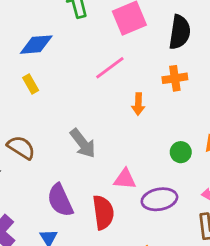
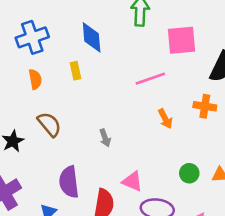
blue diamond: (36, 45) -> (92, 37), turned 72
orange arrow: (138, 104) -> (165, 119), turned -48
gray arrow: (83, 143) -> (105, 138), size x0.6

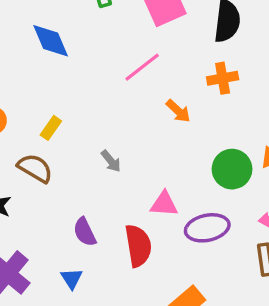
yellow rectangle: (75, 71) -> (51, 128), moved, turned 66
green circle: (189, 173) -> (232, 169), size x1.5
purple semicircle: (69, 182) -> (85, 232), size x0.7

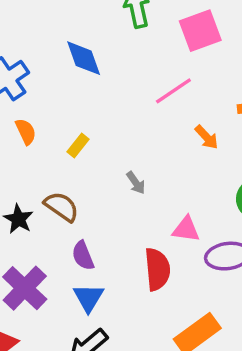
brown semicircle: (35, 168) -> (61, 207), moved
purple semicircle: (85, 232) -> (83, 256), moved
blue triangle: (72, 279) -> (88, 298), size x1.4

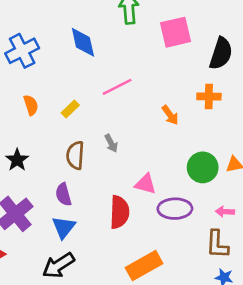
pink line: (173, 91) -> (117, 87), moved
orange semicircle: (26, 132) -> (31, 105), moved
brown semicircle: (61, 207) -> (75, 155), moved, turned -128

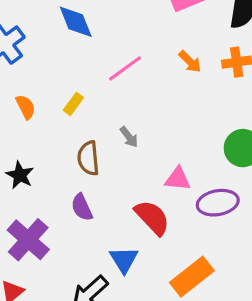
orange arrow: (170, 115) -> (190, 62), moved
red semicircle: (119, 212) -> (152, 217), turned -36
blue triangle: (64, 227) -> (124, 260), moved

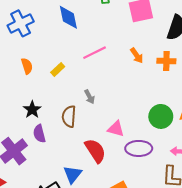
brown semicircle: (88, 158) -> (69, 116), moved
black star: (20, 175) -> (32, 110), moved
purple semicircle: (82, 207) -> (39, 134), moved

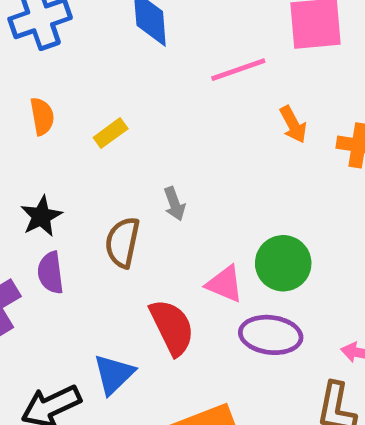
pink line: (95, 53) -> (238, 70), moved
green circle: (161, 116) -> (283, 263), moved

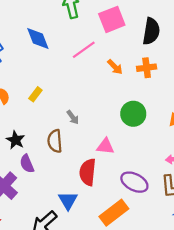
green circle: (283, 263) -> (133, 114), moved
red semicircle: (172, 327) -> (88, 172), turned -132
purple ellipse: (271, 335) -> (134, 182), moved, turned 36

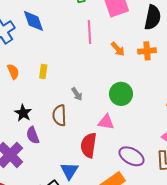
blue diamond: (38, 39) -> (34, 21), moved
pink line: (84, 50) -> (89, 32), turned -60
yellow rectangle: (35, 94) -> (43, 71), turned -32
green circle: (133, 114) -> (121, 94), moved

